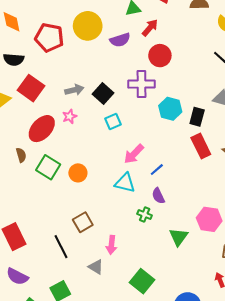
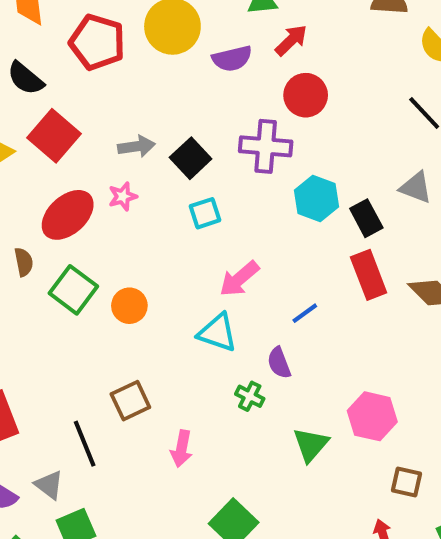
black semicircle: (14, 60) -> (25, 78), turned 30
black rectangle: (197, 117) -> (366, 218), turned -48
blue line: (157, 170) -> (305, 313), moved
gray triangle: (96, 267) -> (49, 485), moved

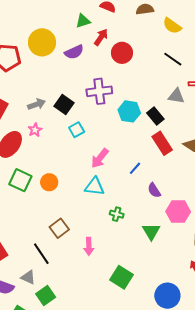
red circle: (306, 95) -> (122, 53), moved
purple semicircle: (279, 363) -> (154, 190), moved

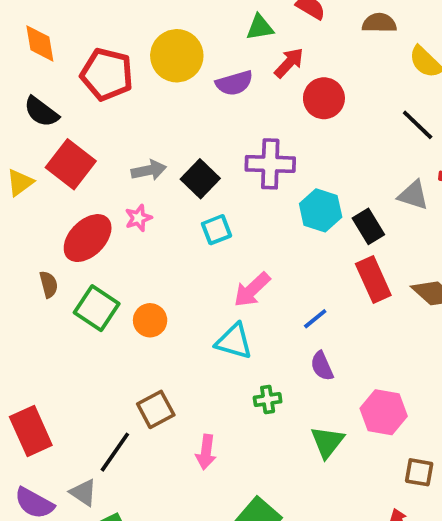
purple semicircle: (154, 190) -> (322, 366), moved
green cross: (117, 214) -> (268, 399), turned -32
black line: (41, 254) -> (115, 452), turned 60

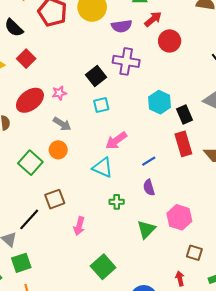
red square: (71, 164) -> (26, 59), size x0.7
purple cross: (270, 164) -> (126, 61), moved
gray arrow: (149, 170) -> (62, 124), moved, turned 36
green square: (97, 308) -> (30, 163), moved

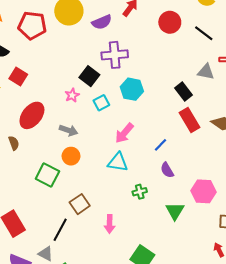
red circle: (170, 41) -> (170, 22), moved
pink star: (59, 93) -> (72, 95), moved
cyan hexagon: (160, 102) -> (132, 89), moved

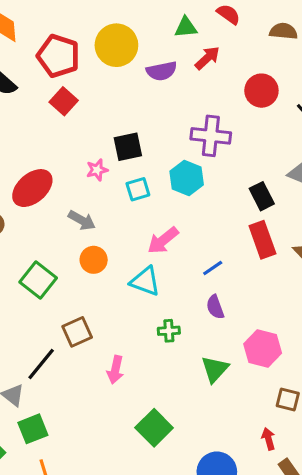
purple cross: (115, 55) -> (211, 136), moved
red square: (18, 76) -> (64, 101), moved
black square: (89, 76) -> (128, 147), turned 30
orange circle: (71, 156) -> (94, 260), moved

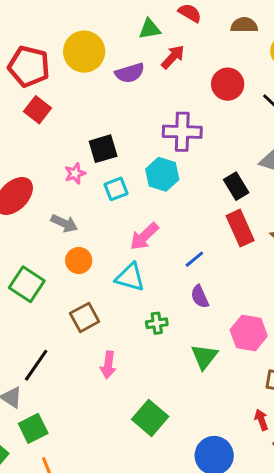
brown square: (77, 332) -> (85, 317), moved

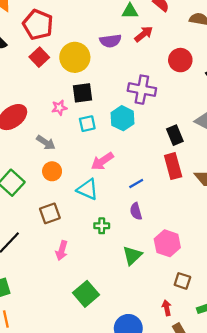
yellow circle: (84, 52) -> (75, 57), moved

